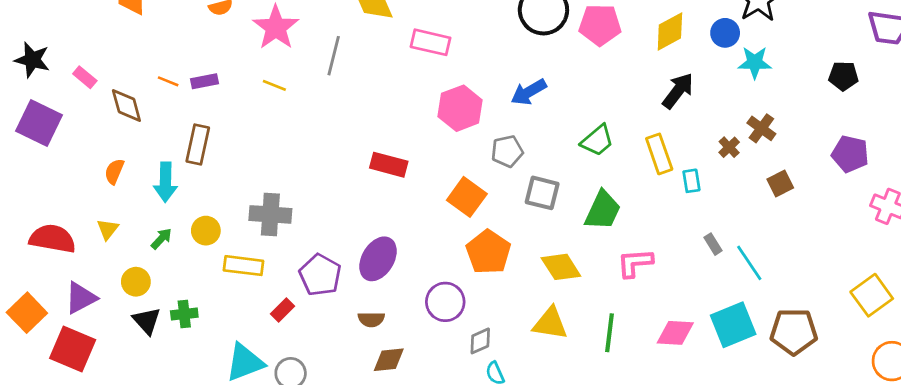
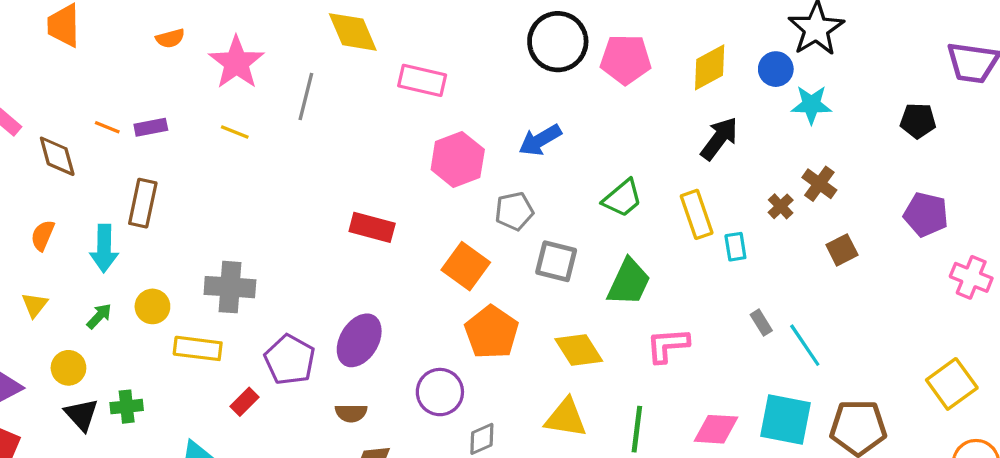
cyan square: (733, 325) -> (785, 419), turned 33

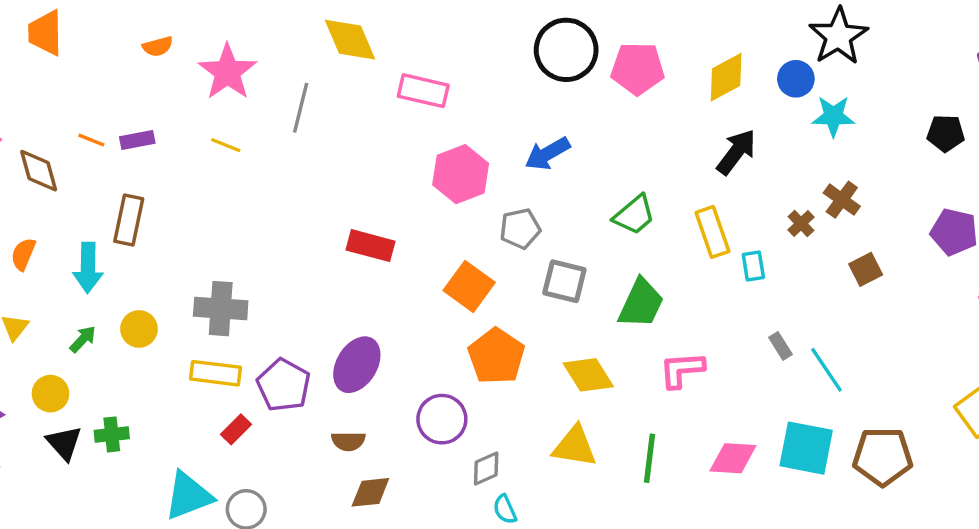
yellow rectangle: (198, 348) -> (216, 373), moved

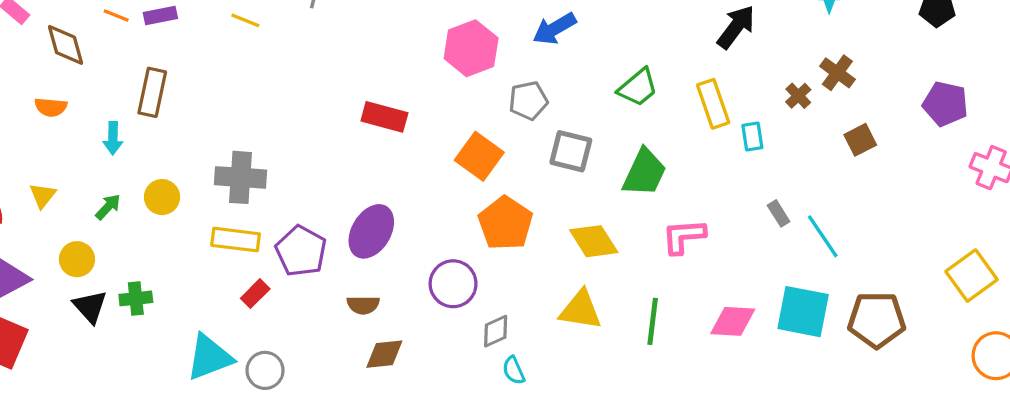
orange semicircle: (23, 254) -> (51, 107), moved, turned -108
cyan arrow: (88, 268) -> (113, 138), size x0.7

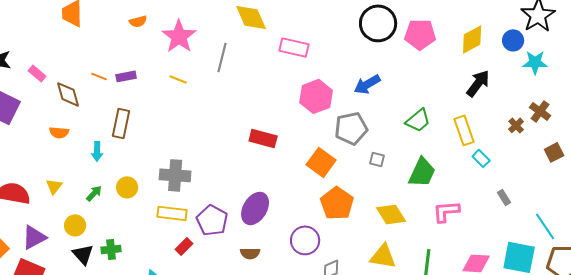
gray pentagon: (528, 101) -> (351, 128), size x1.4
cyan rectangle: (752, 137) -> (481, 158), moved, turned -36
gray square: (571, 151) -> (377, 159), size x0.6
cyan line: (823, 236) -> (545, 226), moved

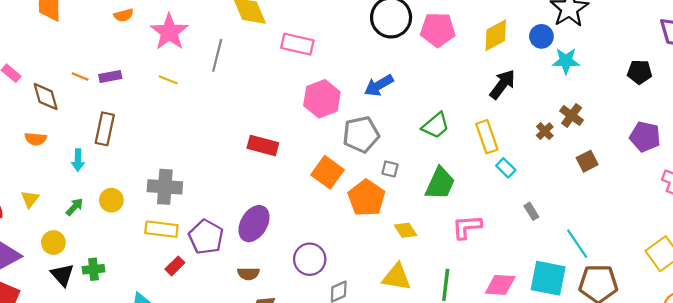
orange pentagon: (337, 203) -> (367, 198), moved
yellow diamond: (391, 214) -> (406, 230), size x0.7

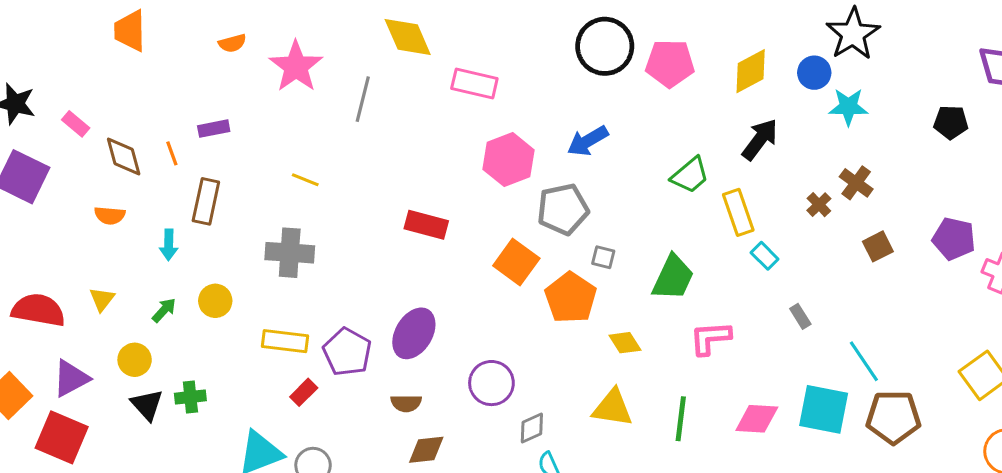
orange line: (80, 76) -> (172, 153), moved, turned 48
yellow line: (168, 80) -> (305, 180), moved
green trapezoid: (436, 126) -> (690, 175), moved
purple pentagon: (645, 137) -> (954, 239), moved
gray cross: (165, 187) -> (290, 253), moved

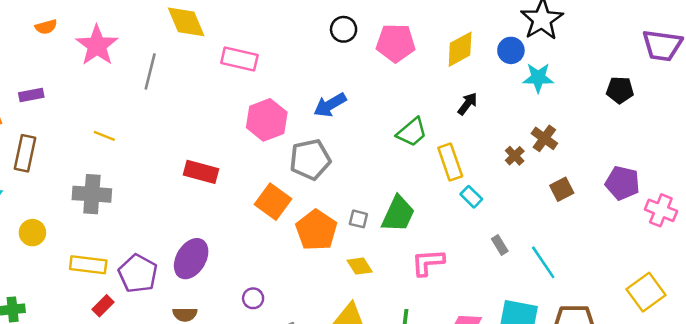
black circle: (605, 46) -> (344, 29), size x0.6
black arrow: (760, 139) -> (468, 104), size x0.7
gray square: (603, 257) -> (358, 219), moved
cyan line: (864, 361) -> (543, 262), moved
purple circle: (491, 383) -> (253, 298), size x0.6

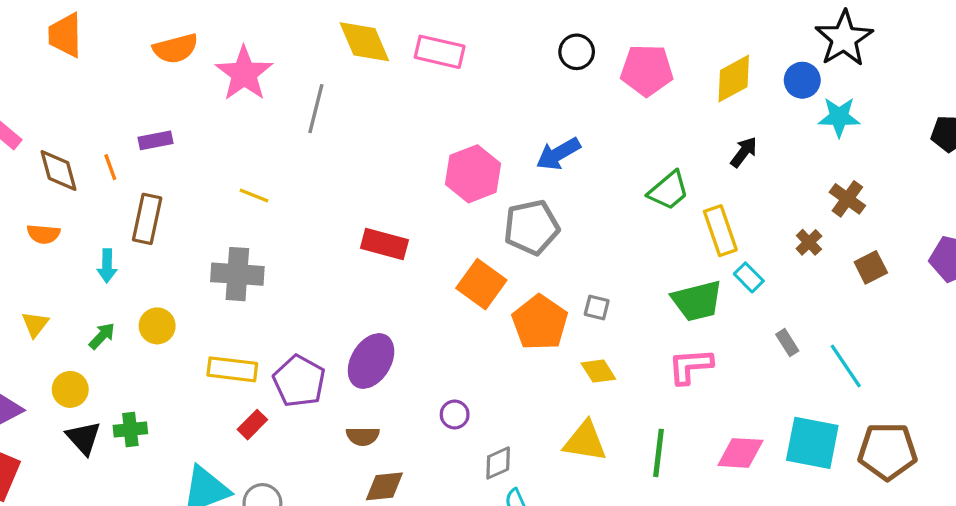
orange semicircle: (46, 27) -> (176, 48), size x1.5
pink rectangle: (239, 59) -> (440, 52), moved
brown cross: (515, 156) -> (809, 242), moved
green trapezoid: (398, 214) -> (697, 301), moved, turned 51

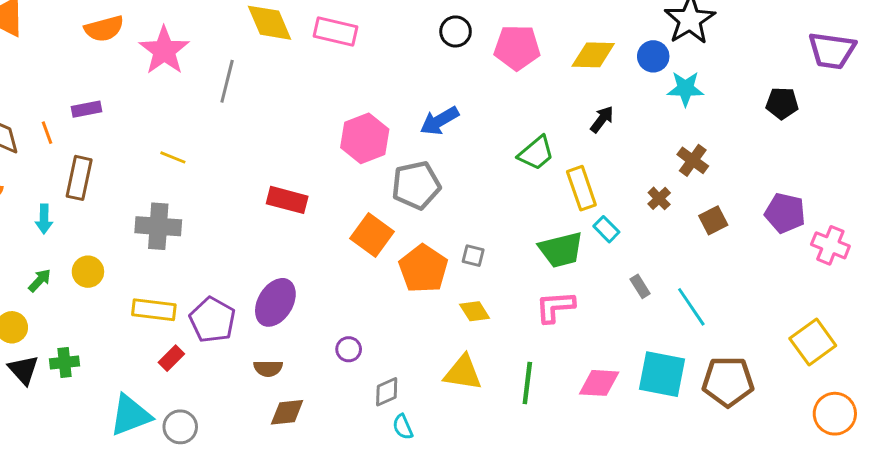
yellow diamond: (734, 79) -> (593, 55), turned 30

